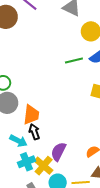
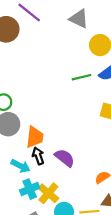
purple semicircle: (58, 152) -> (65, 158), moved, turned 102

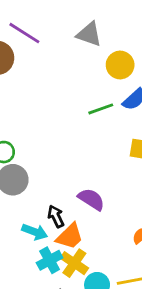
orange trapezoid: (35, 137) -> (70, 236), moved, turned 45
purple semicircle: (65, 158) -> (91, 199), moved

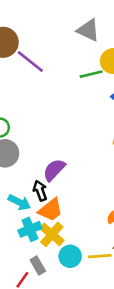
purple line: (24, 33) -> (30, 62), moved
green line: (101, 109) -> (91, 74), moved
purple semicircle: (91, 199) -> (54, 170), moved, turned -85

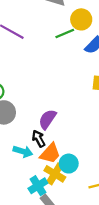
cyan cross: (30, 229) -> (38, 186), moved
cyan circle: (70, 256) -> (69, 164), moved

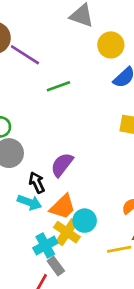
green line: (65, 34) -> (58, 86), moved
black arrow: (39, 139) -> (37, 183), moved

